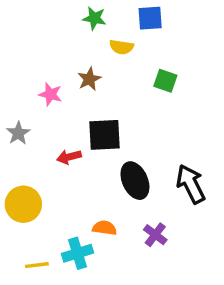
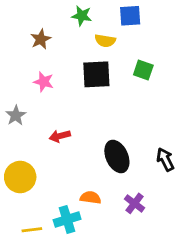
brown star: (89, 79) -> (41, 39), moved
black square: (105, 135) -> (96, 74), moved
black arrow: (191, 184) -> (165, 159), size x0.7

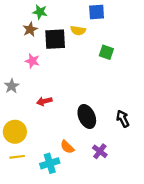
green star: (82, 16) -> (40, 12), moved
black square: (96, 74) -> (55, 39), moved
orange semicircle: (91, 198) -> (67, 147), turned -144
yellow line: (32, 230) -> (17, 157), moved

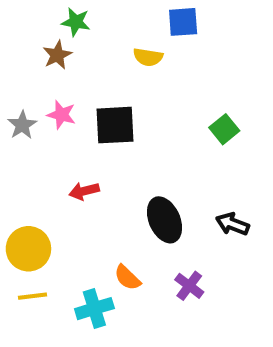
black square: (55, 39) -> (115, 125), moved
green square: (106, 52) -> (224, 129), moved, turned 32
gray star: (12, 86) -> (22, 125), moved
black arrow: (123, 119) -> (233, 224), turned -42

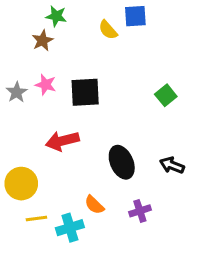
yellow semicircle: (148, 57) -> (108, 30), moved, turned 40
red arrow: (84, 191) -> (62, 141), size x1.5
purple cross: (189, 286) -> (140, 211), turned 35
yellow line: (33, 296) -> (36, 219), moved

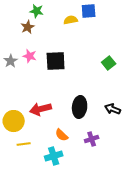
yellow semicircle: (108, 30) -> (71, 20), turned 120
red arrow: (62, 141) -> (41, 109), moved
black ellipse: (122, 162) -> (80, 107), turned 30
cyan cross: (70, 228) -> (54, 156), moved

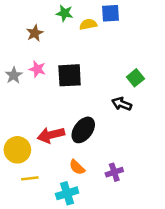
green star: (37, 11) -> (65, 13), moved
black ellipse: (80, 107) -> (83, 130), moved, turned 30
black arrow: (113, 109) -> (122, 104), moved

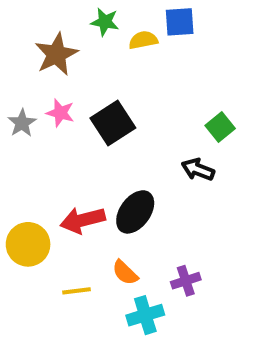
brown star: (35, 33) -> (56, 54), size x1.5
black square: (70, 75) -> (113, 123), turned -30
yellow line: (30, 178) -> (77, 291), moved
cyan cross: (67, 193) -> (145, 315), moved

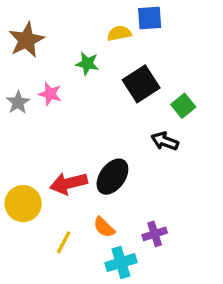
green star: (105, 22) -> (87, 64), moved
brown star: (56, 54) -> (26, 40), moved
black square: (113, 123) -> (141, 84), moved
yellow line: (77, 291) -> (64, 242), turned -55

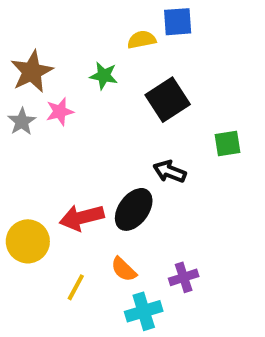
brown star: (26, 40) -> (32, 72), moved
pink star: (50, 94) -> (60, 112), turned -30
green square: (183, 106) -> (228, 144), moved, turned 30
black arrow: (165, 141) -> (170, 171), moved

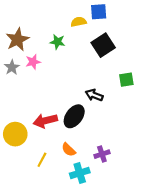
black square: (168, 100) -> (103, 45), moved

